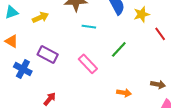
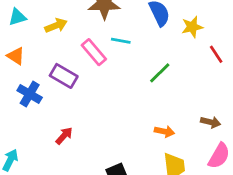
pink rectangle: (88, 64) -> (94, 52), moved

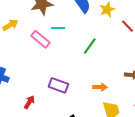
purple rectangle: (64, 76) -> (58, 85), moved

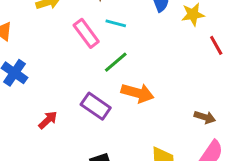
green line: (90, 46) -> (116, 62), moved
orange arrow: (100, 87) -> (138, 93), moved, size x1.5

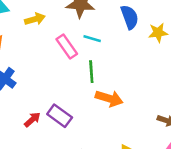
green line: (116, 62) -> (91, 72), turned -55
purple rectangle: (96, 106) -> (60, 116), moved

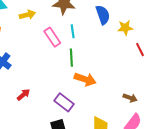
cyan line: (92, 39) -> (73, 31), turned 64
purple rectangle: (60, 116) -> (64, 102), moved

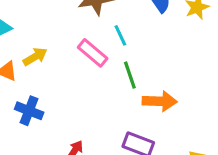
yellow arrow: (27, 15) -> (35, 57), moved

